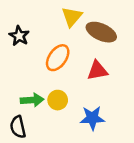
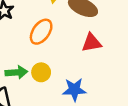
red triangle: (97, 71) -> (92, 43), moved

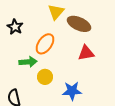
green arrow: (16, 72) -> (28, 62), moved

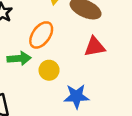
yellow circle: (45, 77) -> (49, 70), moved

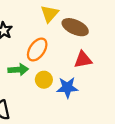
blue star: (76, 96) -> (67, 88), moved

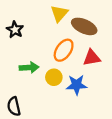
orange ellipse: (37, 50) -> (64, 50), moved

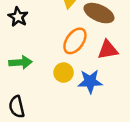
green arrow: (29, 68) -> (20, 62), moved

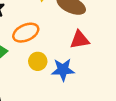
orange ellipse: (75, 41) -> (26, 33), moved, turned 30

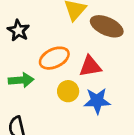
red triangle: (80, 40) -> (90, 66), moved

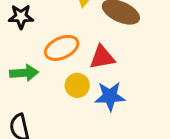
black star: (18, 30) -> (21, 17), turned -30

